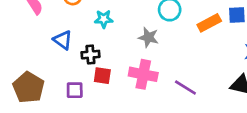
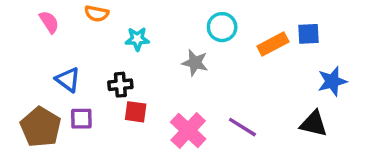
blue triangle: (63, 40) -> (68, 80), moved
pink cross: (143, 74) -> (188, 130), moved, turned 32
purple square: (75, 90) -> (81, 119), moved

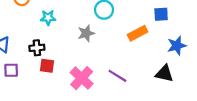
orange rectangle: (273, 44) -> (138, 33), moved
gray star: (195, 63) -> (86, 33), turned -30

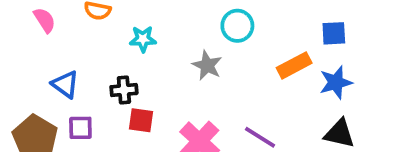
gray star: (86, 33) -> (207, 65), turned -30
blue star: (177, 46) -> (336, 82), moved

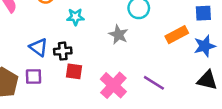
blue triangle: (65, 84) -> (39, 47), moved

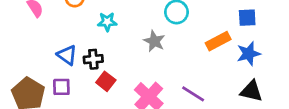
red square: (74, 71) -> (106, 81), turned 30

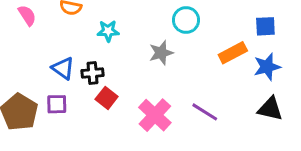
gray star: (154, 41) -> (161, 53), turned 30

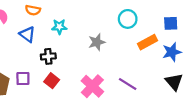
cyan circle: (186, 20) -> (128, 19), moved
blue triangle: (63, 68) -> (27, 34), moved
red square: (107, 98) -> (52, 81), moved
black triangle: (270, 109) -> (174, 82), turned 36

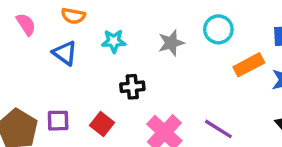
gray star: (97, 42) -> (171, 43), moved
black cross: (48, 56) -> (132, 87), moved

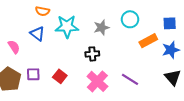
pink semicircle: (26, 24) -> (14, 47), moved
cyan star: (114, 41) -> (67, 26), size x1.6
black cross: (132, 87) -> (92, 54), moved

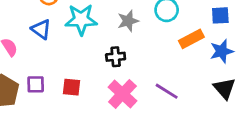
red square: (60, 76) -> (71, 87), turned -32

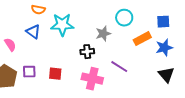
gray star: (128, 21) -> (103, 34), moved
purple line: (167, 91) -> (119, 67), moved
pink cross: (122, 94) -> (92, 79), turned -30

